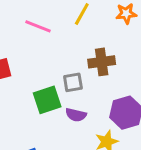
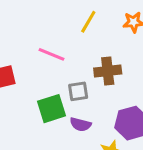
pink line: (38, 26) -> (52, 54), moved

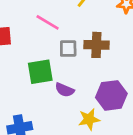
gray square: (78, 91) -> (68, 49), moved

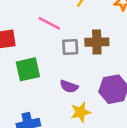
green square: (40, 72) -> (28, 69), moved
yellow star: (89, 119) -> (81, 112), moved

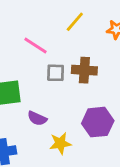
purple semicircle: (69, 86) -> (37, 118), moved

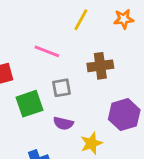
gray square: (56, 73) -> (61, 88), moved

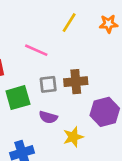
brown cross: (100, 66) -> (76, 82), moved

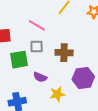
gray square: (48, 84) -> (37, 47), moved

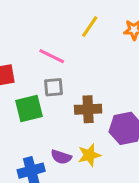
brown cross: (64, 53) -> (88, 109), moved
purple semicircle: (40, 77) -> (61, 157), moved

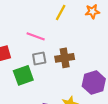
brown cross: (88, 109) -> (65, 58), moved

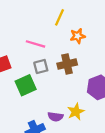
orange star: (92, 12) -> (78, 36), moved

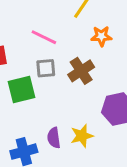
brown cross: (67, 64) -> (81, 71), turned -30
purple semicircle: (55, 117) -> (54, 138), turned 64

